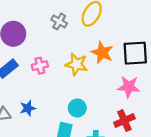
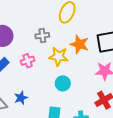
gray cross: (59, 21) -> (42, 36), moved, turned -32
cyan circle: (77, 108) -> (63, 83), moved

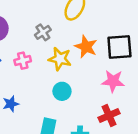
gray cross: (42, 36) -> (43, 32), turned -32

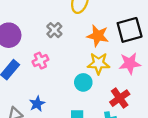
yellow star: (60, 59) -> (99, 63), moved
red cross: (109, 115) -> (120, 98), moved

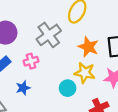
gray cross: (54, 30) -> (49, 35), size x1.6
blue star: (37, 104) -> (23, 88), moved

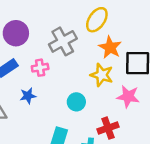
orange star: (88, 47) -> (110, 47), moved
yellow star: (85, 73) -> (102, 75), moved

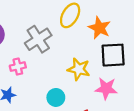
orange star: (110, 47) -> (99, 28), moved

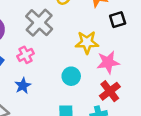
black square: (113, 55) -> (118, 20), size x0.6
pink star: (106, 88) -> (108, 62), moved

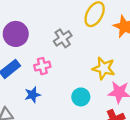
gray cross: (39, 23) -> (63, 38), size x0.7

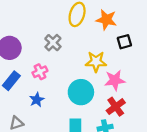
cyan circle: (81, 97) -> (81, 92), size x1.5

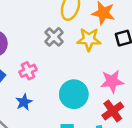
gray cross: (53, 43) -> (54, 37), moved
yellow star: (96, 62) -> (89, 39), moved

